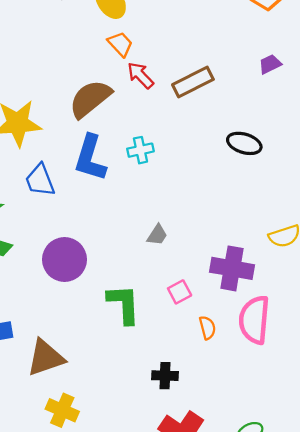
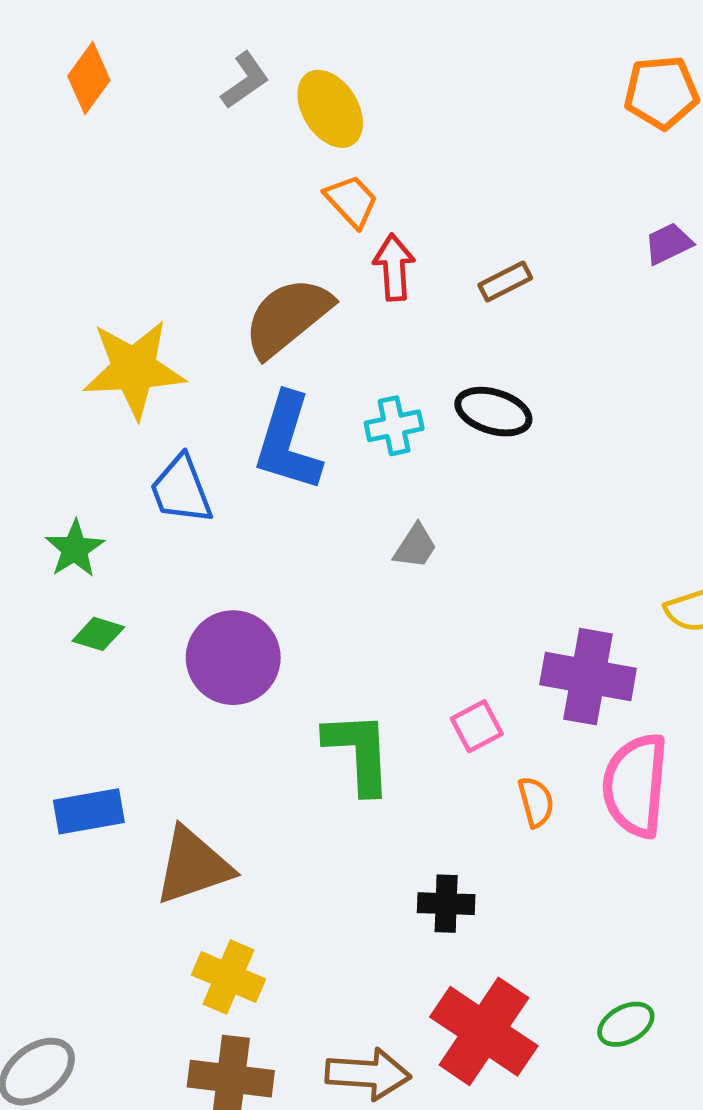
red arrow: (140, 75) -> (394, 267), turned 40
brown rectangle: (193, 82) -> (505, 282), size x0.6
black ellipse: (244, 143) -> (493, 412), moved
gray trapezoid: (157, 235) -> (415, 546), moved

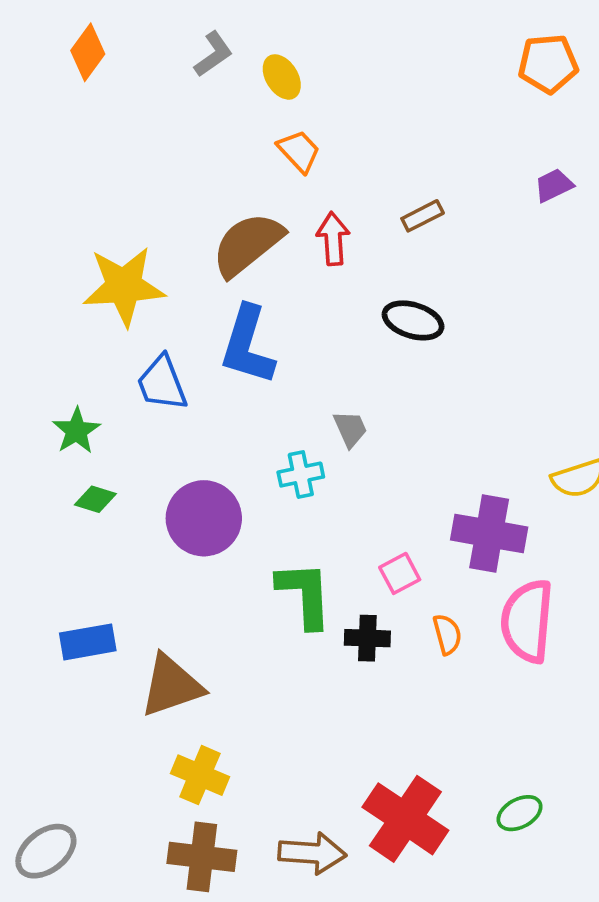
yellow ellipse: (330, 109) -> (282, 77), size x0.7
red arrow: (394, 267) -> (333, 239), moved
cyan cross: (394, 426) -> (301, 475), moved
gray trapezoid: (415, 546) -> (350, 429), turned -57
black cross: (446, 904) -> (367, 638), moved

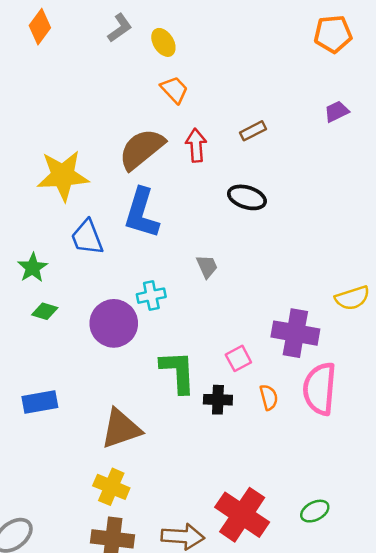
cyan cross: (301, 475) -> (151, 296), moved
brown triangle: (171, 686) -> (121, 429), moved

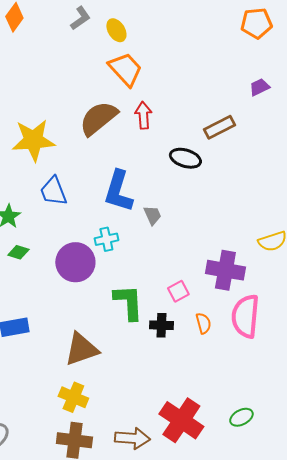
orange trapezoid: (174, 90) -> (125, 69), size x1.5
brown rectangle: (253, 131) -> (219, 127), moved, size x1.4
blue L-shape: (142, 213) -> (118, 191), moved

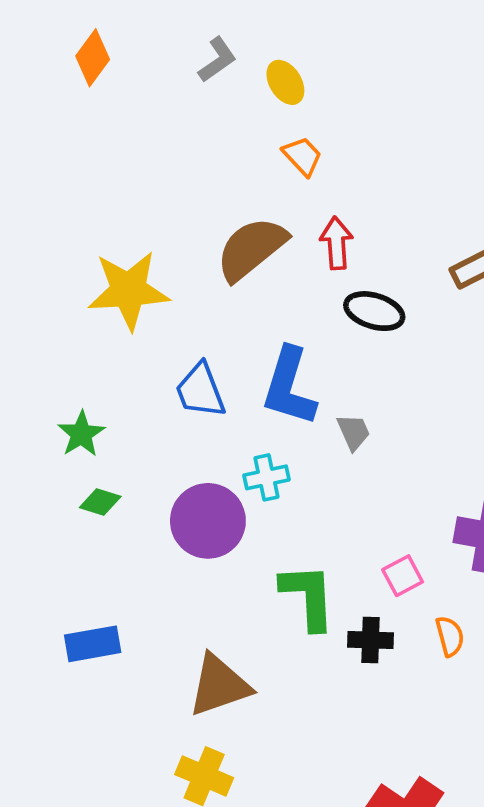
orange trapezoid: (125, 69) -> (302, 156), size x0.6
black ellipse: (185, 158) -> (374, 311), moved
blue trapezoid: (53, 191) -> (200, 390), moved

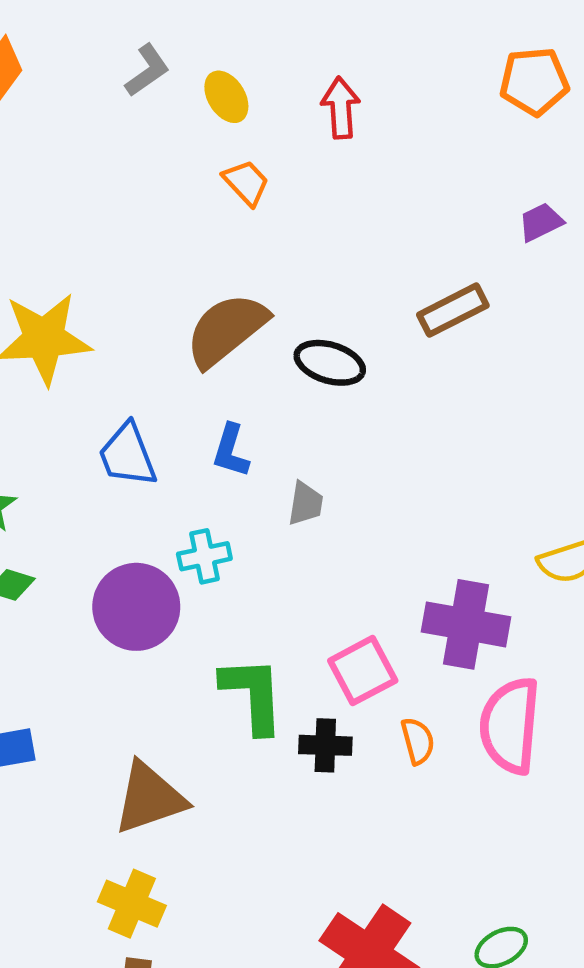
red arrow: (336, 243) -> (341, 108), moved
brown semicircle: (251, 249) -> (226, 330), moved
blue L-shape: (289, 387) -> (231, 451), size x0.6
gray trapezoid: (353, 432) -> (306, 503), turned 33
pink square: (403, 576) -> (363, 671), size x1.4

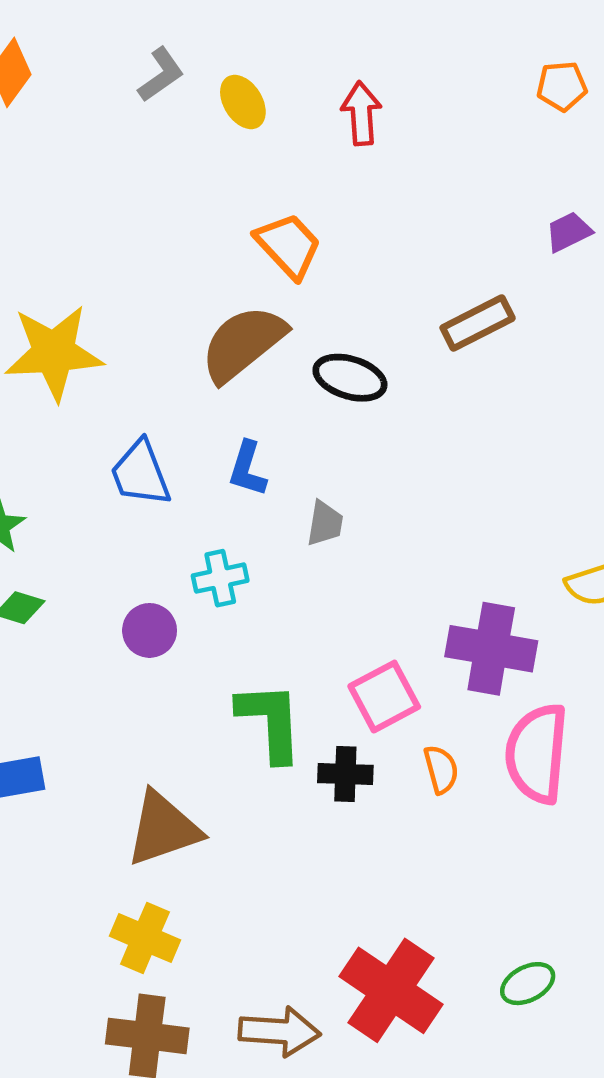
orange pentagon: (534, 81) -> (562, 86), size x0.7
orange trapezoid: (246, 183) -> (288, 246), moved, size x1.4
purple circle: (136, 607) -> (150, 630), size x0.6

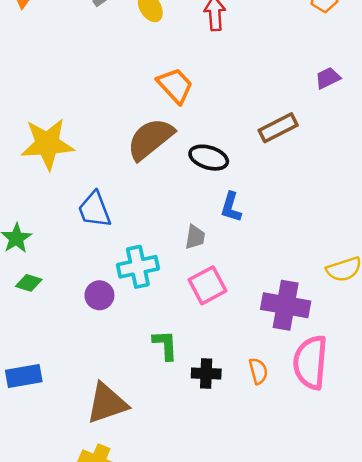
blue L-shape: (247, 469) -> (231, 207), moved
cyan cross: (220, 578) -> (138, 267), size x1.4
pink square: (384, 697) -> (207, 285), moved
green L-shape: (270, 722) -> (165, 345), size x0.7

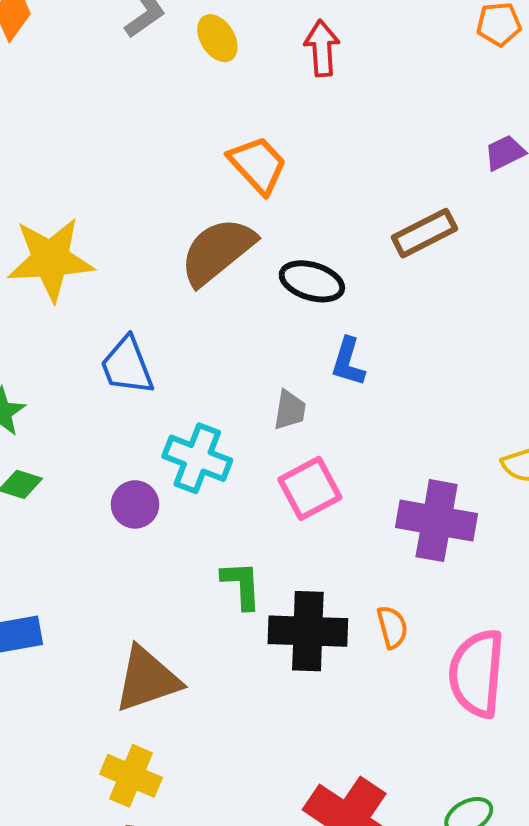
cyan cross: (138, 267) -> (197, 458), turned 33
pink semicircle: (310, 362) -> (477, 673), moved
black cross: (206, 373) -> (308, 631), size x1.6

